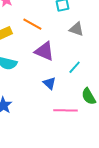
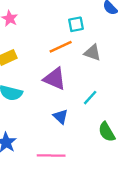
orange line: (32, 24) -> (61, 47), moved, turned -54
pink line: (66, 110) -> (51, 156), moved

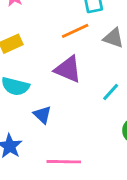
blue triangle: (61, 117) -> (42, 115), moved

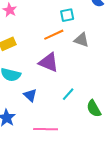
cyan line: (111, 92) -> (68, 94), moved

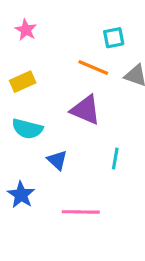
orange line: (54, 35) -> (93, 68), turned 48
cyan line: (68, 94) -> (115, 159), turned -32

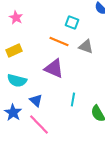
cyan square: (114, 38) -> (72, 23), turned 32
blue star: (21, 195) -> (13, 113), moved
pink line: (81, 212) -> (39, 125), moved, turned 45

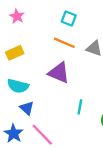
cyan square: (72, 23) -> (69, 19), moved
blue triangle: (36, 101) -> (27, 108), moved
blue star: (13, 113) -> (14, 133), moved

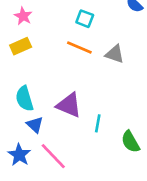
yellow rectangle: (15, 53) -> (21, 46), moved
purple triangle: (59, 73) -> (69, 105), moved
cyan semicircle: (18, 86) -> (24, 99), turned 60

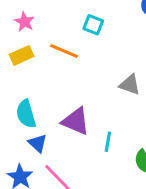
orange line: (79, 48) -> (64, 51), moved
gray triangle: (115, 54) -> (130, 85), moved

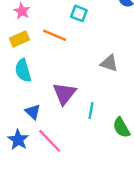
cyan semicircle: (26, 114) -> (23, 71), moved
purple triangle: (76, 121) -> (64, 94), turned 45

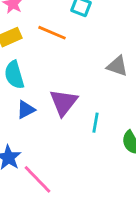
blue triangle: (33, 112) -> (26, 110), moved, turned 49
pink line: (50, 141) -> (37, 179), moved

